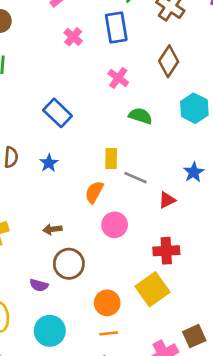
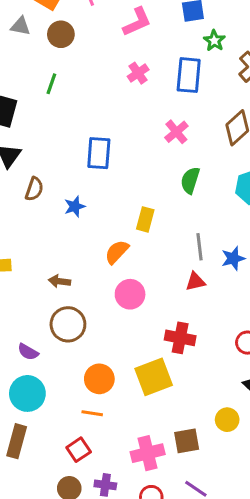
blue rectangle: (58, 113) -> (99, 153), turned 36
green semicircle: (140, 116) -> (190, 180), turned -105
gray line: (136, 178) -> (200, 247), moved, turned 45
purple semicircle: (39, 285) -> (28, 352), moved

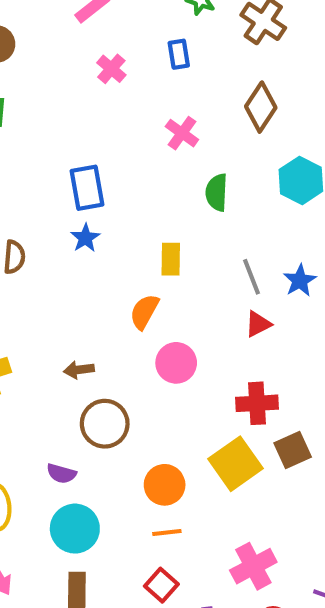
blue rectangle: (189, 75) -> (179, 54), size x0.6
blue star: (75, 206) -> (85, 238), moved
brown square: (187, 441) -> (293, 450), moved

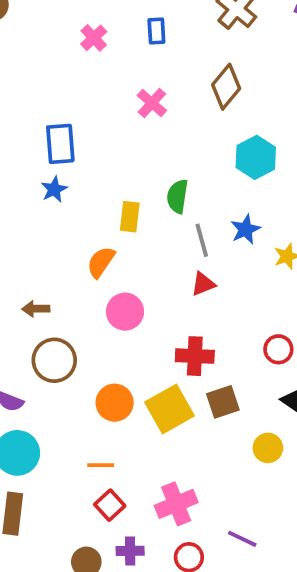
green semicircle: (217, 192) -> (177, 196), moved
blue star: (300, 281) -> (245, 229), moved
orange circle: (165, 485) -> (115, 403), moved
red square: (161, 585) -> (110, 505), moved

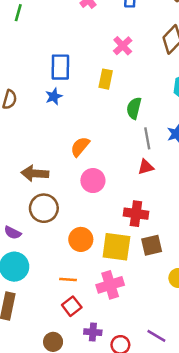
yellow rectangle: (130, 217) -> (106, 79), moved
brown arrow: (36, 309) -> (35, 173), size x1.5
yellow square: (170, 409) -> (116, 247), turned 32
pink cross: (176, 504) -> (110, 285), moved
purple cross: (130, 551) -> (93, 332), moved

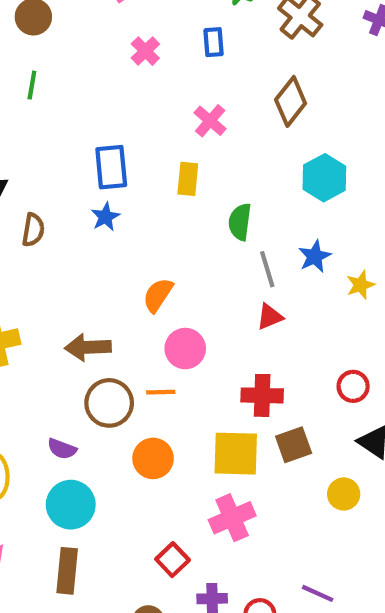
orange circle: (81, 239) -> (153, 458), moved
orange line: (68, 279) -> (161, 392), moved

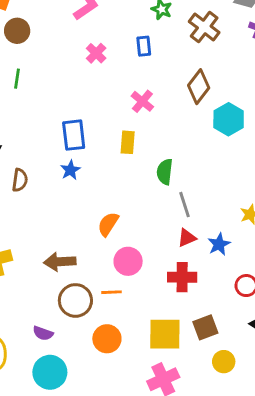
cyan hexagon: (324, 178) -> (229, 119), moved
blue star: (315, 256) -> (219, 244), moved
red cross: (262, 395) -> (182, 277), moved
yellow circle: (344, 494) -> (224, 362), moved

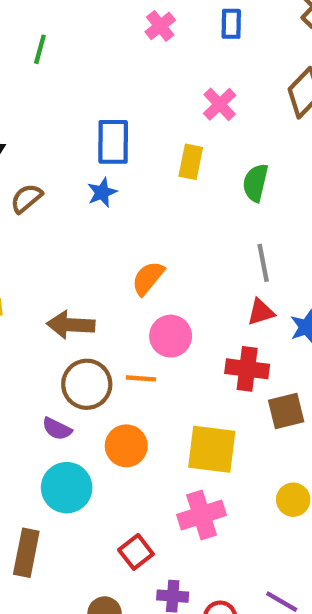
green semicircle: (165, 172) -> (255, 183), moved
brown semicircle: (20, 180) -> (26, 198), turned -145
brown square: (205, 327) -> (286, 411), moved
purple semicircle: (43, 333) -> (57, 429), moved
cyan circle: (50, 372) -> (67, 488), moved

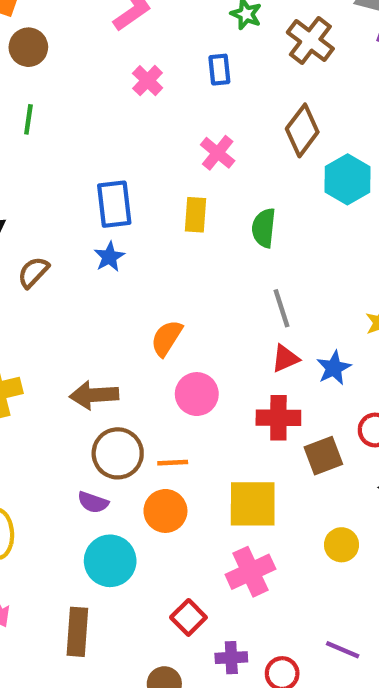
orange line: (141, 378) -> (173, 463), moved

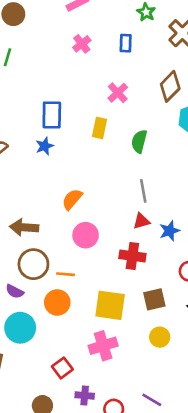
brown square: (323, 456) -> (154, 299), moved

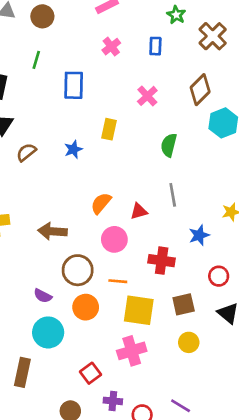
blue rectangle: (52, 115) -> (74, 85), moved
yellow rectangle: (99, 128) -> (109, 129), moved
red triangle: (141, 221) -> (139, 211), moved
brown circle: (33, 264) -> (78, 270), moved
orange line: (66, 274) -> (118, 281), moved

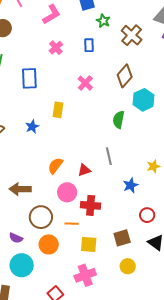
green semicircle: (169, 145) -> (119, 120), moved
red cross: (162, 261) -> (91, 205), moved
yellow square: (139, 310) -> (89, 244), size x0.7

